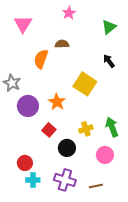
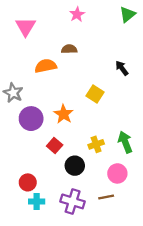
green triangle: (109, 27) -> (127, 14), moved
orange semicircle: (41, 59) -> (46, 66), turned 60
yellow square: (85, 84) -> (95, 94), size x0.7
brown line: (96, 186) -> (106, 197), moved

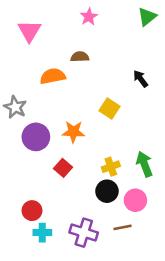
orange star: (64, 114) -> (73, 132), turned -30
black circle: (75, 166) -> (107, 191), moved

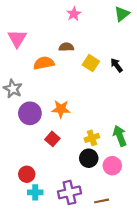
pink triangle: (29, 31) -> (17, 38), moved
yellow square: (110, 108) -> (91, 63), moved
brown line: (122, 227) -> (102, 201), moved
purple cross: (84, 233) -> (69, 192), turned -30

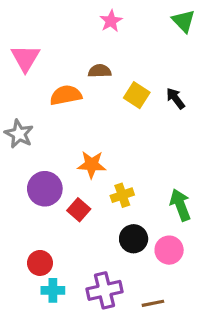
green triangle: (122, 14) -> (184, 21), turned -35
purple circle: (30, 113) -> (45, 189), moved
yellow cross: (92, 138) -> (122, 195), moved

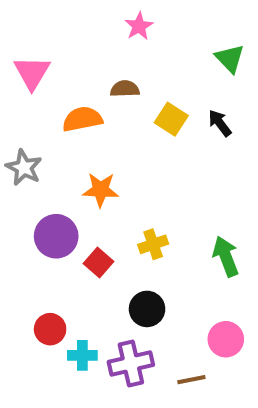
green triangle: (184, 21) -> (230, 58), moved
orange star: (92, 165) -> (101, 190), moved
black circle: (134, 239) -> (147, 309), moved
pink circle: (169, 250) -> (226, 339), moved
cyan cross: (53, 290) -> (82, 355), moved

